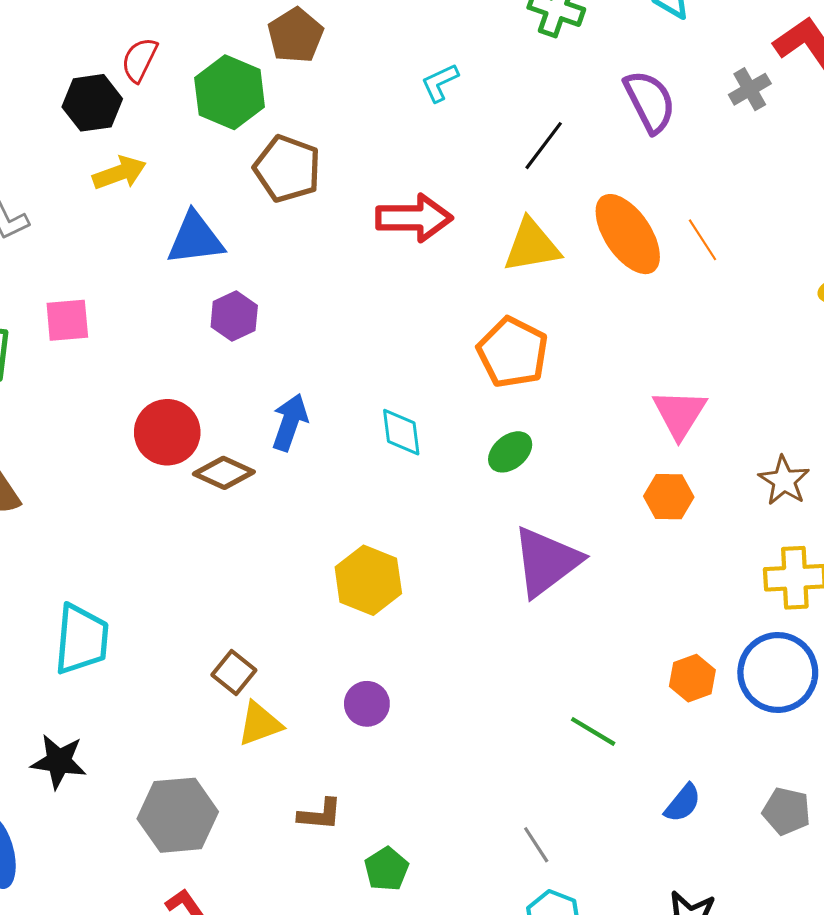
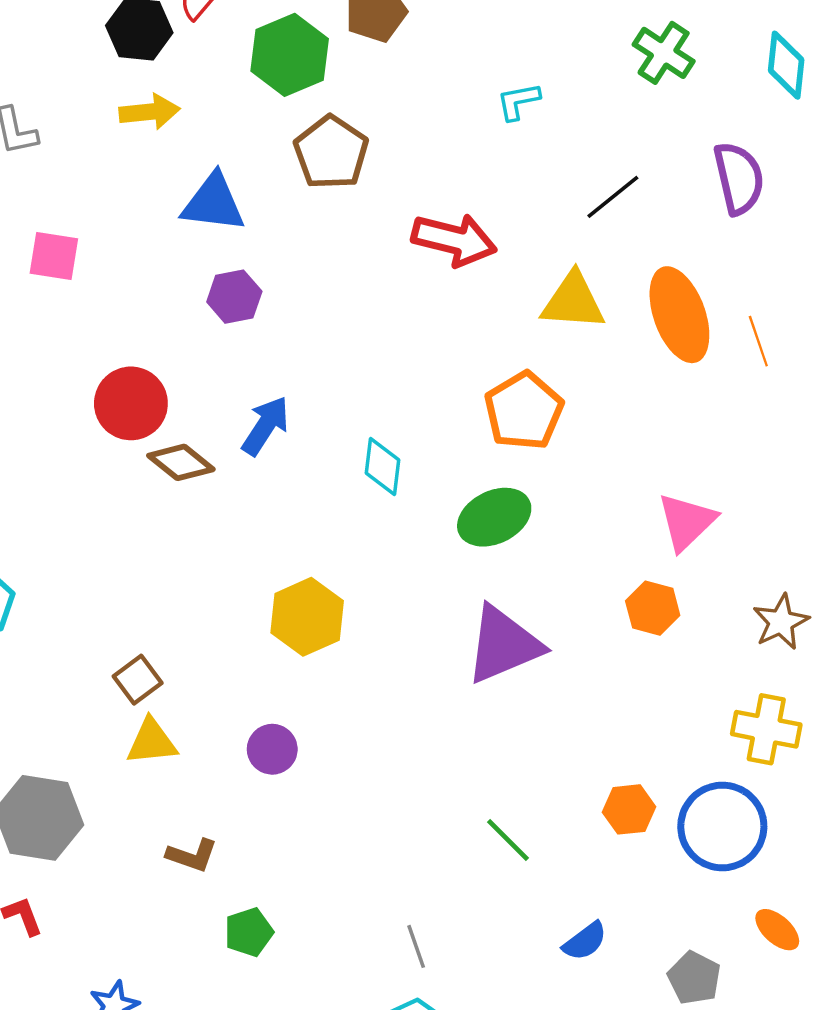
green ellipse: (510, 452) -> (494, 517), size x1.4

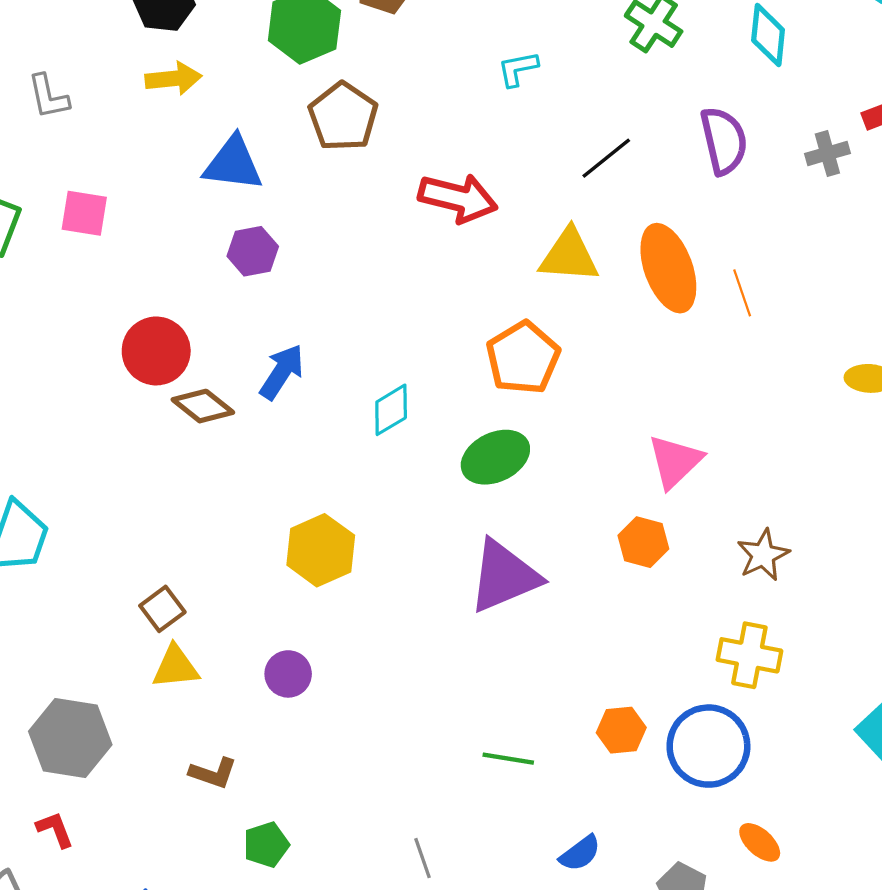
cyan diamond: (382, 466) -> (391, 410), turned 52
green line: (508, 840) -> (508, 759), turned -36

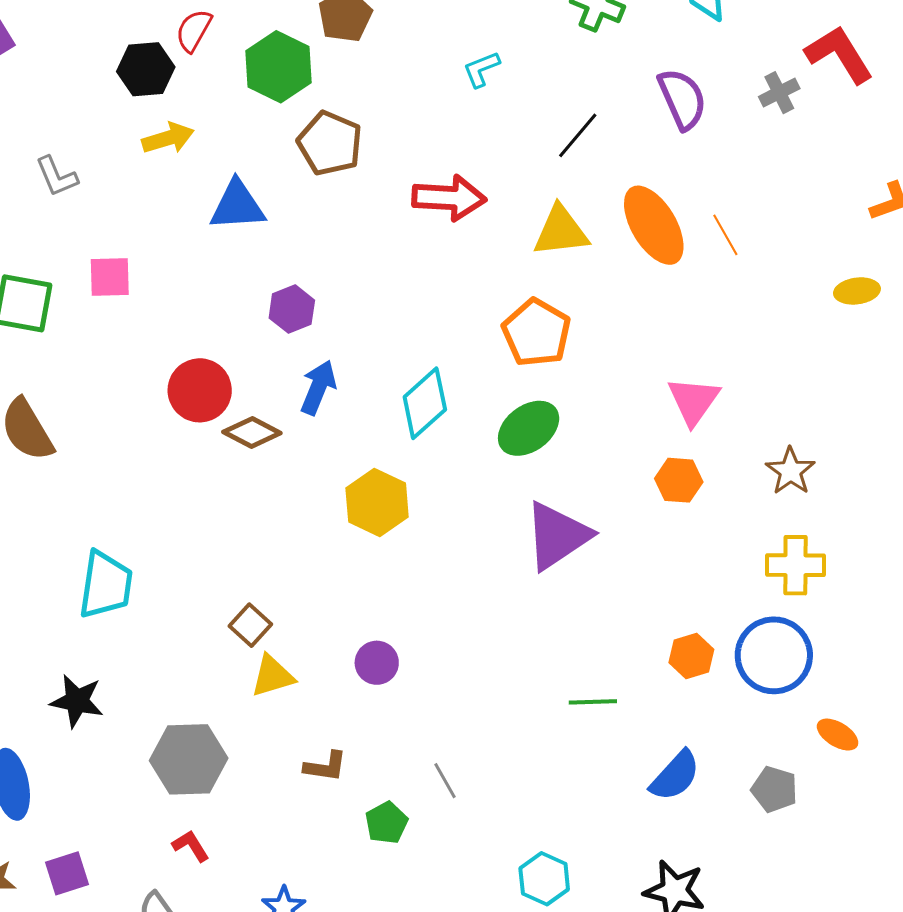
purple hexagon: (253, 251) -> (292, 309), moved
cyan diamond: (391, 410) -> (425, 403), size x1.4
yellow hexagon: (321, 550) -> (377, 503), moved
blue semicircle: (580, 853) -> (675, 776), size x1.4
gray line: (422, 858) -> (445, 781), moved

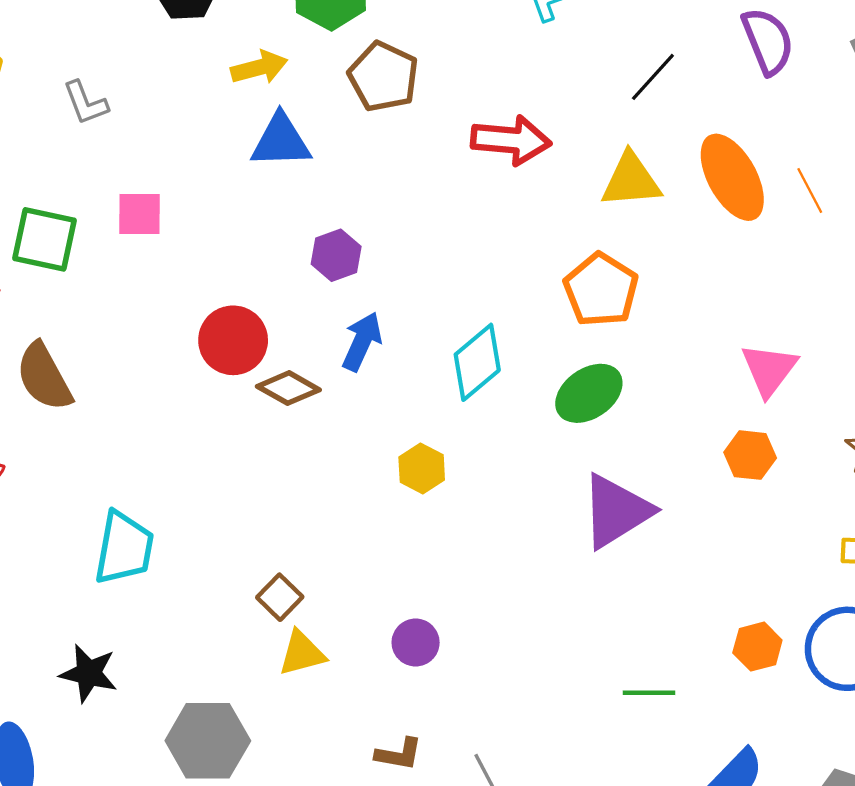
yellow arrow: (168, 138) -> (259, 67), moved
yellow hexagon: (377, 503) -> (422, 468), size x0.7
brown L-shape: (325, 766) -> (399, 754), moved

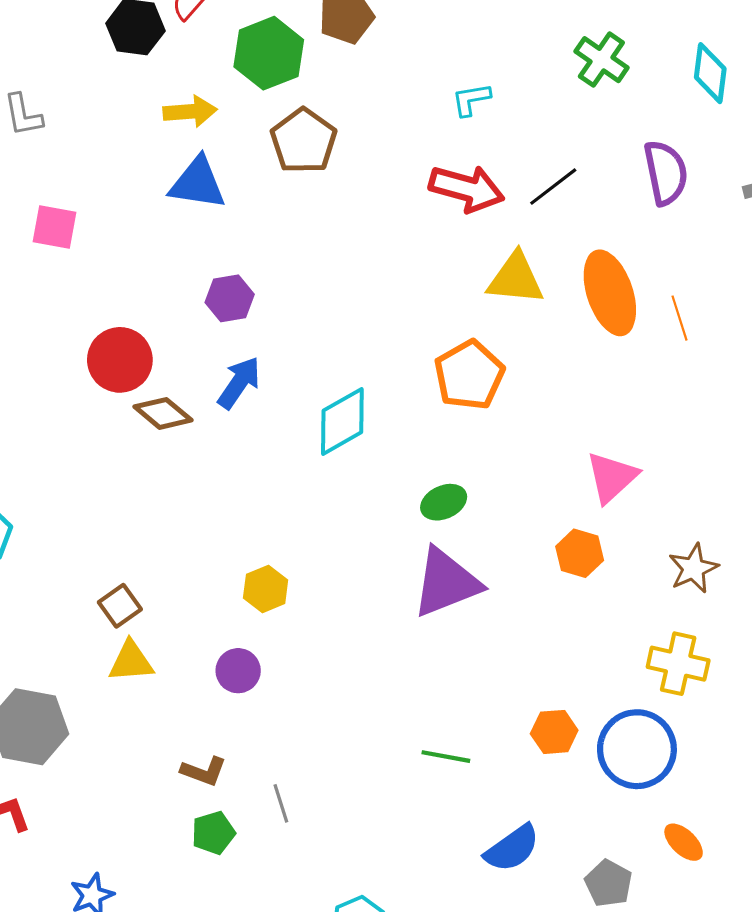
red arrow: (511, 140) -> (467, 189), moved
green ellipse: (589, 393) -> (444, 502), moved, size x0.7
yellow hexagon: (422, 468) -> (266, 589), moved

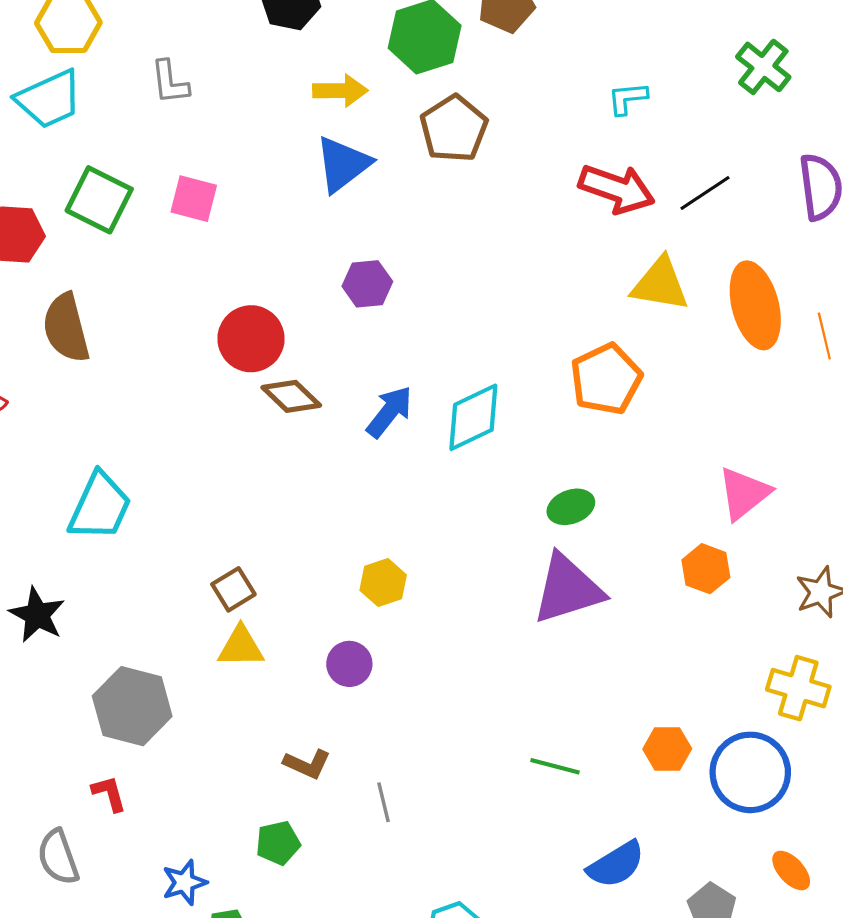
blue triangle: (198, 183) -> (343, 164), turned -50
blue arrow: (239, 383) -> (389, 412), moved
green pentagon: (213, 833) -> (278, 843), moved

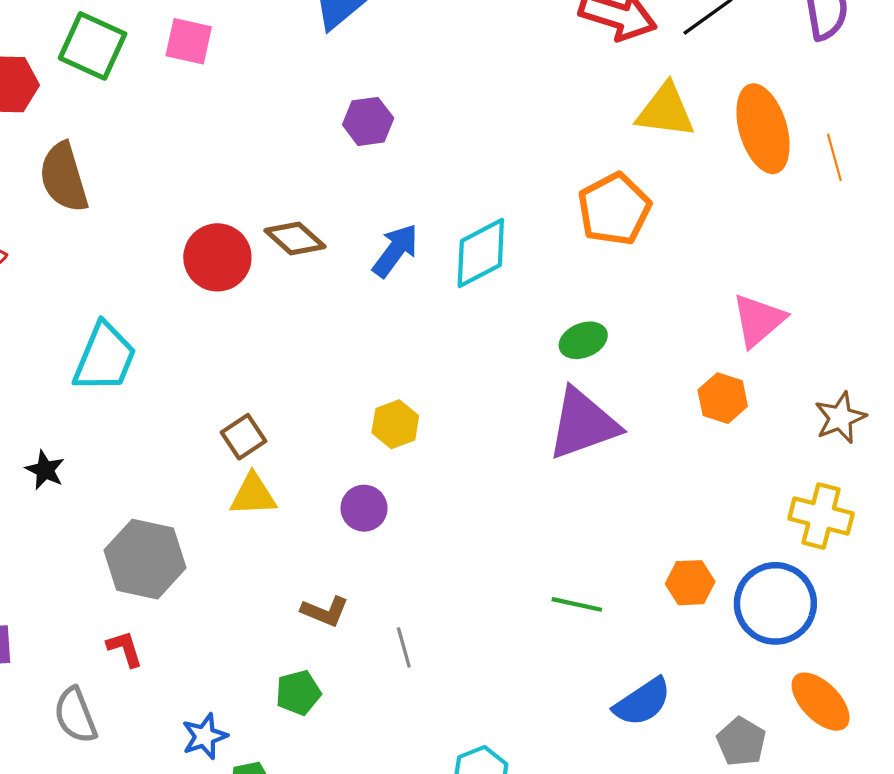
red circle: (251, 339) -> (217, 257), moved
black star: (37, 615) -> (45, 470), size x0.7
orange ellipse: (791, 870) -> (821, 702), size x1.5

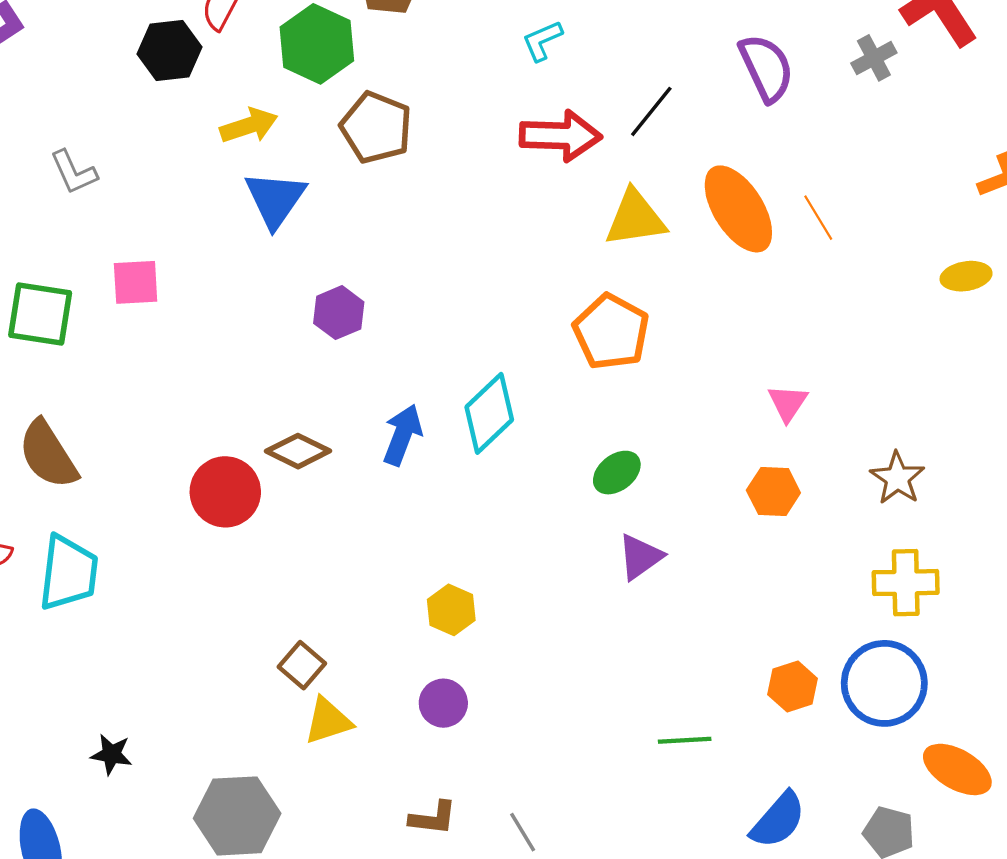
pink triangle: (759, 320) -> (788, 403), size x0.7
cyan trapezoid: (105, 358) -> (68, 573), moved
purple triangle: (583, 424) -> (640, 557), size x0.6

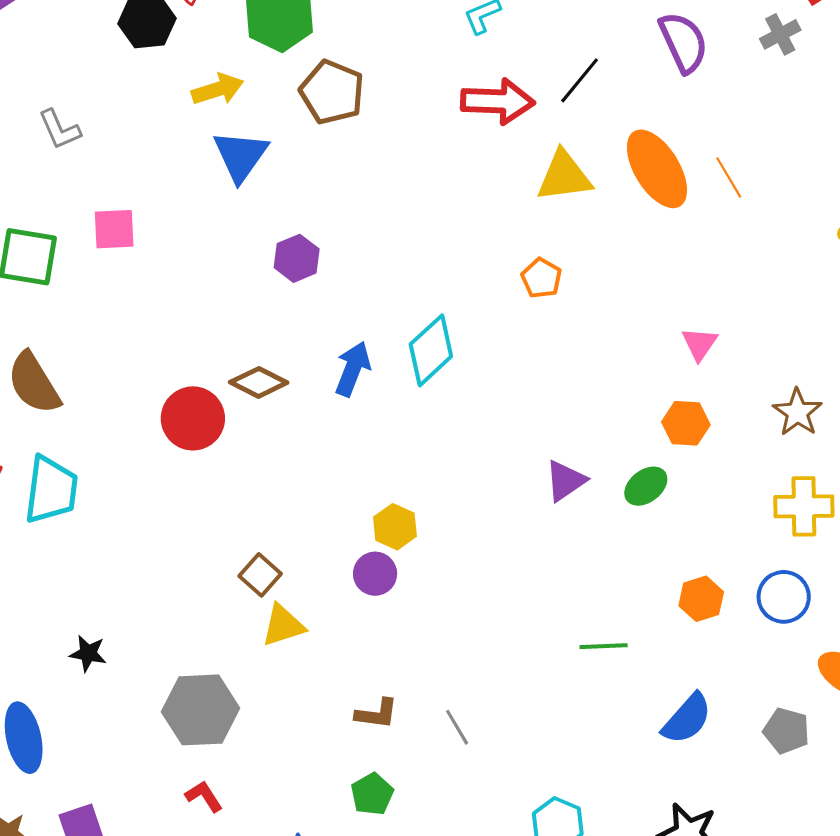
orange pentagon: (611, 332) -> (541, 278), size x0.6
green ellipse: (617, 473) -> (646, 486), moved
blue circle: (884, 683) -> (784, 597), size x0.7
purple circle: (443, 703) -> (375, 574), moved

